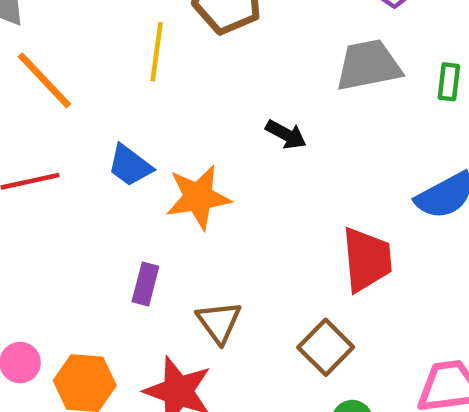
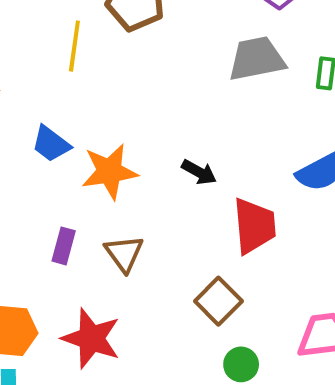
black arrow: (286, 134) -> (199, 172), moved
brown triangle: (219, 322) -> (124, 253), moved

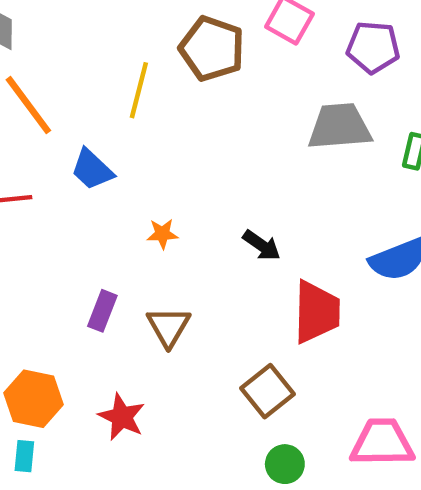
blue trapezoid: (51, 144) -> (92, 169), moved
orange star: (109, 172) -> (162, 234), size x0.5
red star: (91, 338) -> (122, 417), size x0.7

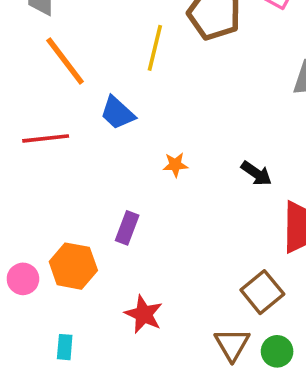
brown triangle: (169, 327) -> (232, 344), moved
orange hexagon: (33, 399) -> (73, 266), moved

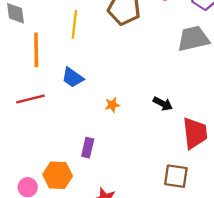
yellow line: (155, 48) -> (74, 24), moved
orange line: (65, 61) -> (36, 50), turned 44
brown square: (262, 292) -> (176, 176), turned -35

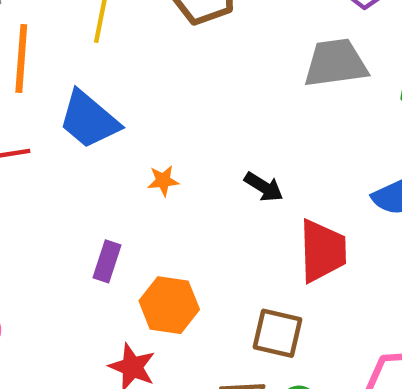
blue trapezoid: (73, 78) -> (89, 120), size x1.4
orange hexagon: (58, 175) -> (169, 305), moved

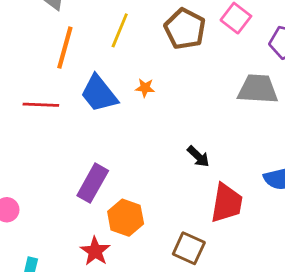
orange star: (163, 181) -> (145, 88), moved
purple rectangle: (107, 261) -> (93, 183), size x1.5

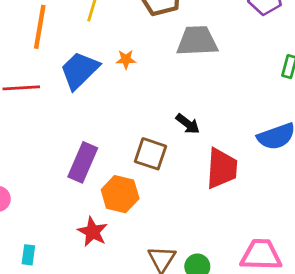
gray trapezoid: (258, 89) -> (197, 41), moved
blue trapezoid: (99, 94) -> (79, 70), turned 90
brown square: (189, 248) -> (151, 154), moved

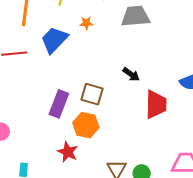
orange star: (126, 59) -> (86, 23), moved
brown square: (151, 154) -> (92, 94), moved

